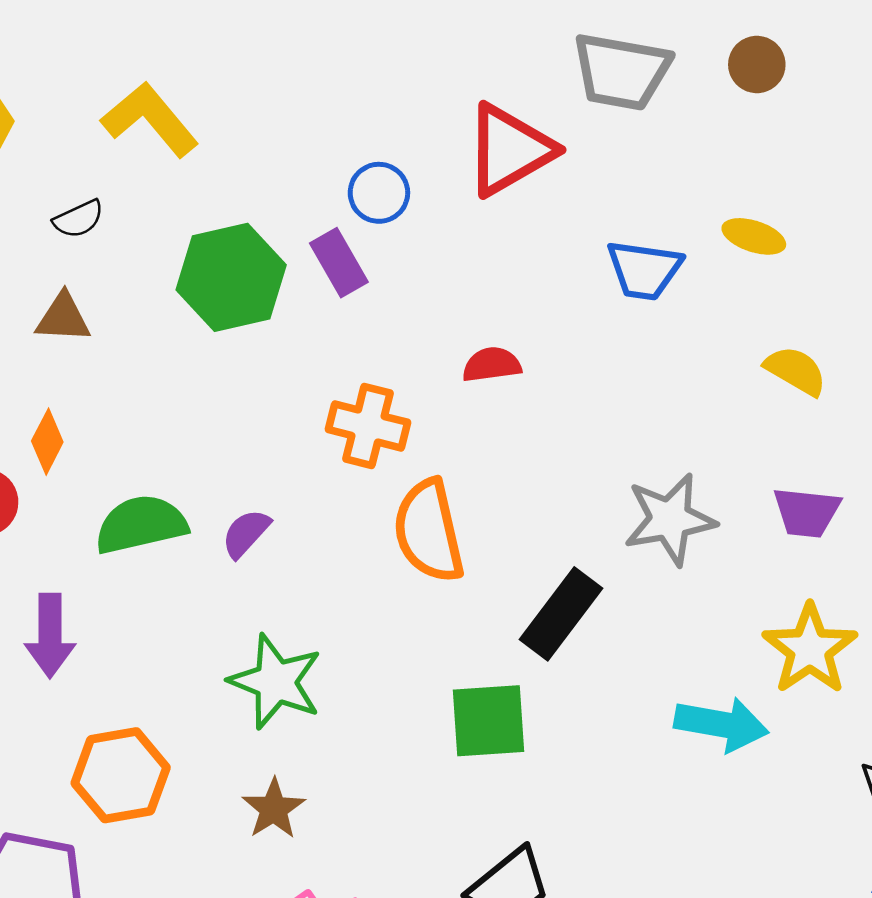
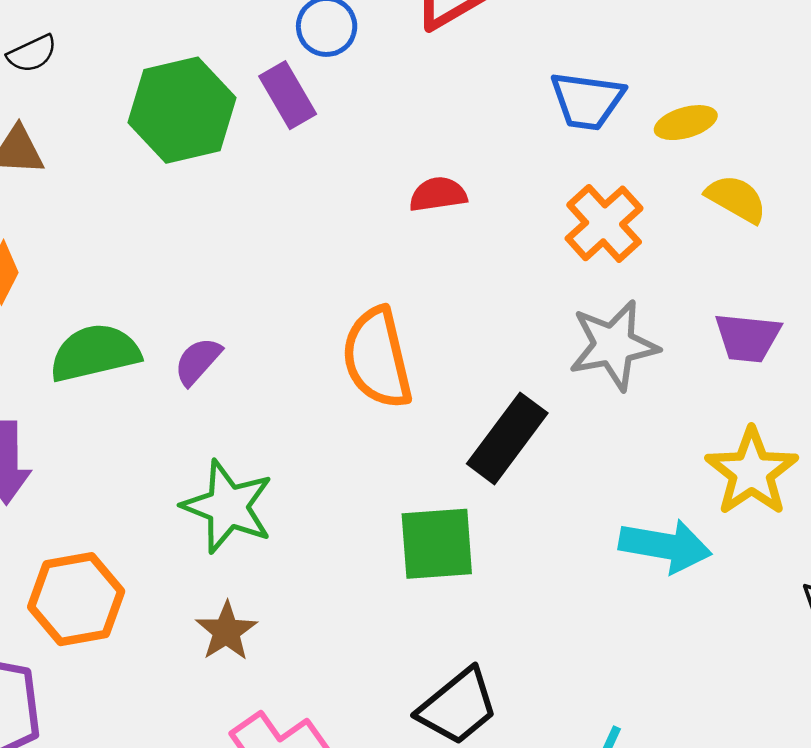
yellow ellipse: (754, 236) -> (686, 123), moved, turned -34
orange cross: (368, 426) -> (604, 223), moved, turned 34

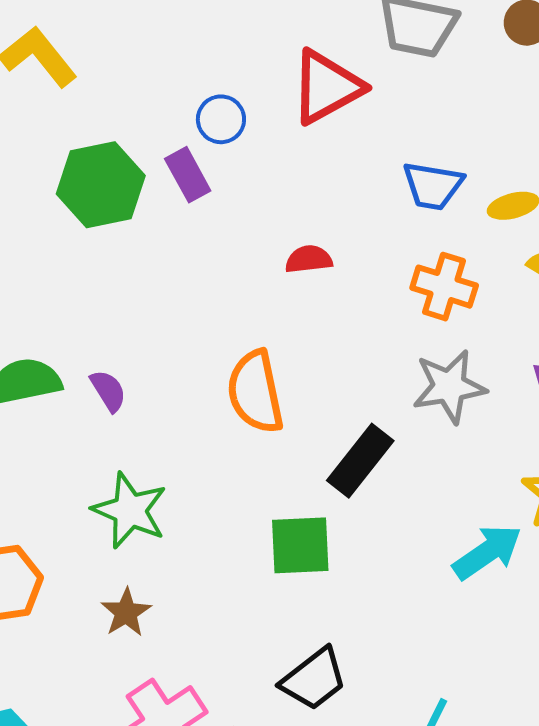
orange cross: (604, 223) -> (444, 287), turned -32
purple semicircle: (198, 361) -> (108, 391), turned 105
cyan arrow: (665, 546) -> (487, 552), turned -46

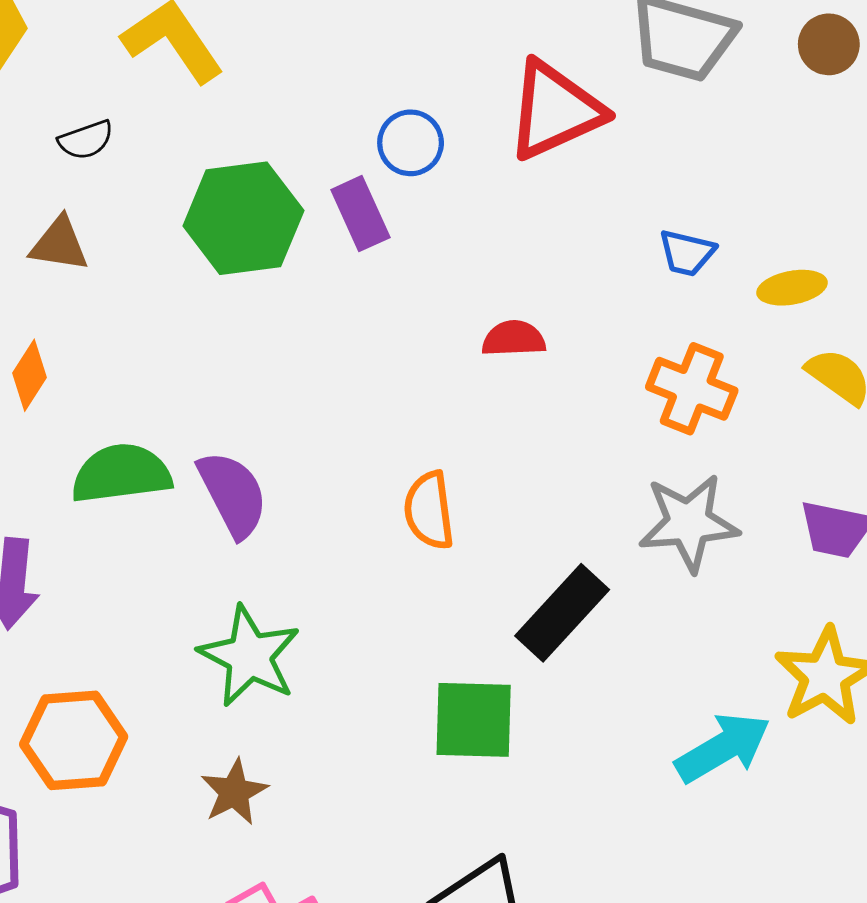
blue trapezoid: (433, 186) -> (687, 253), size x0.7
purple semicircle: (108, 391) -> (233, 494), size x1.5
orange semicircle: (255, 392) -> (429, 510), size x0.7

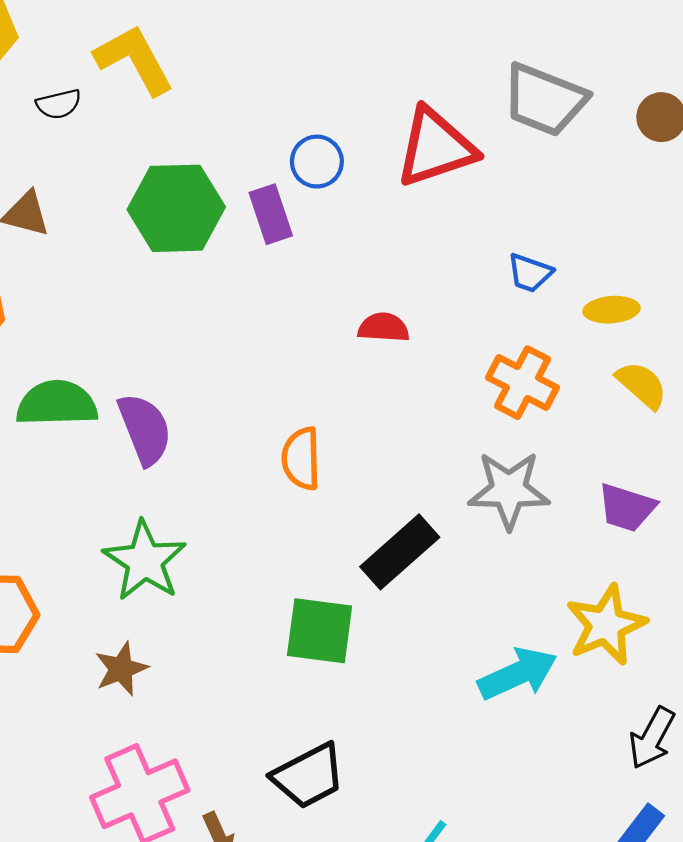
black semicircle: (86, 140) -> (59, 104), moved

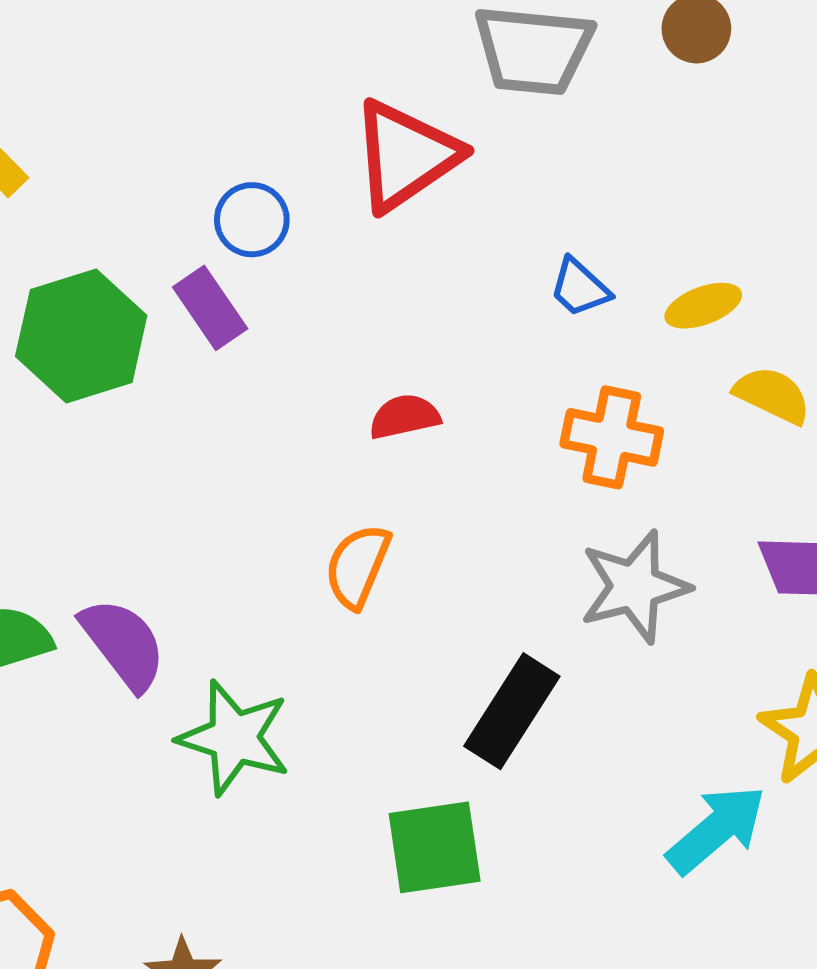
blue trapezoid: (530, 273) -> (580, 288), turned 39
orange semicircle: (301, 459) -> (357, 566), moved, turned 40
green star: (145, 561) -> (234, 738), moved

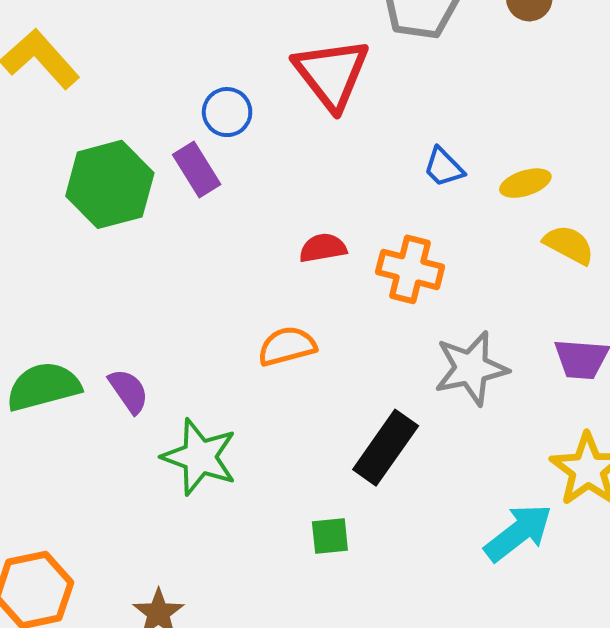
red triangle: (406, 155) -> (331, 74), turned -36
orange cross: (612, 437) -> (410, 269), moved
orange semicircle: (357, 566) -> (287, 346), turned 50
purple semicircle: (123, 644) -> (129, 391), size x0.7
green square: (435, 847) -> (330, 536), size x0.6

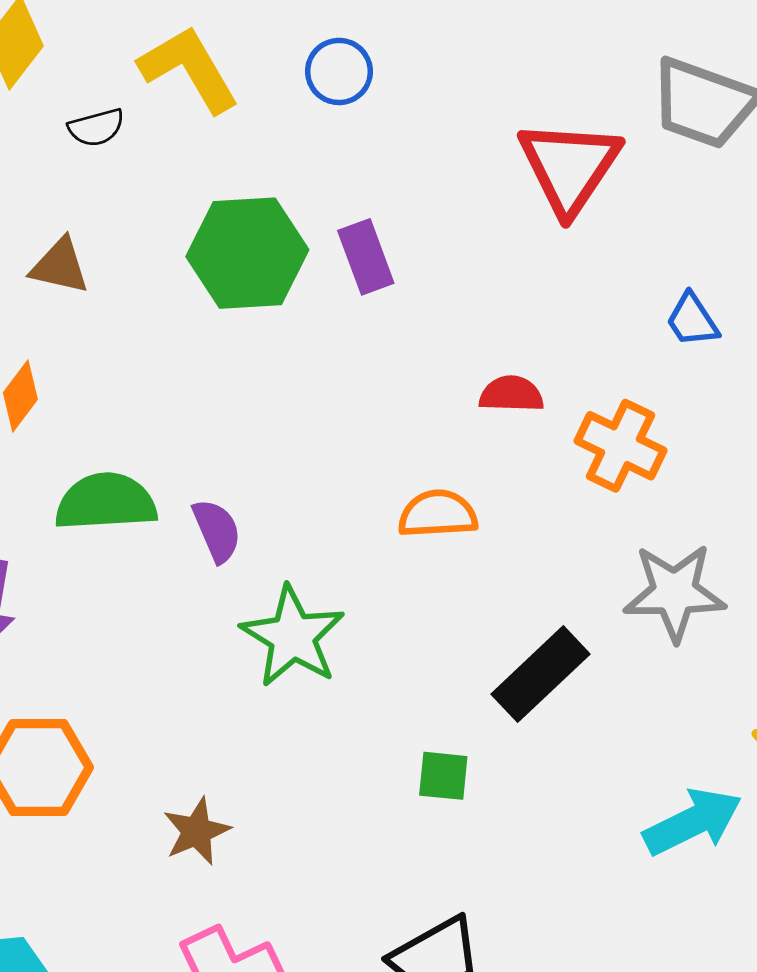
blue circle: (227, 112) -> (339, 71), moved

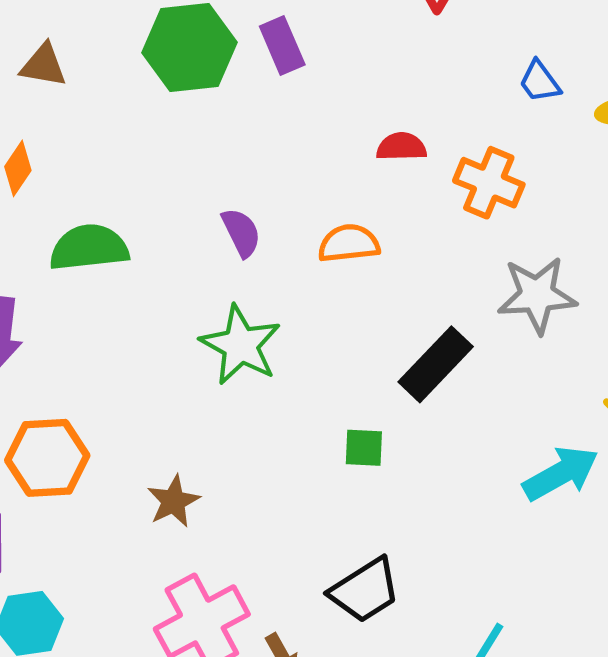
purple semicircle: (217, 531) -> (241, 232), moved

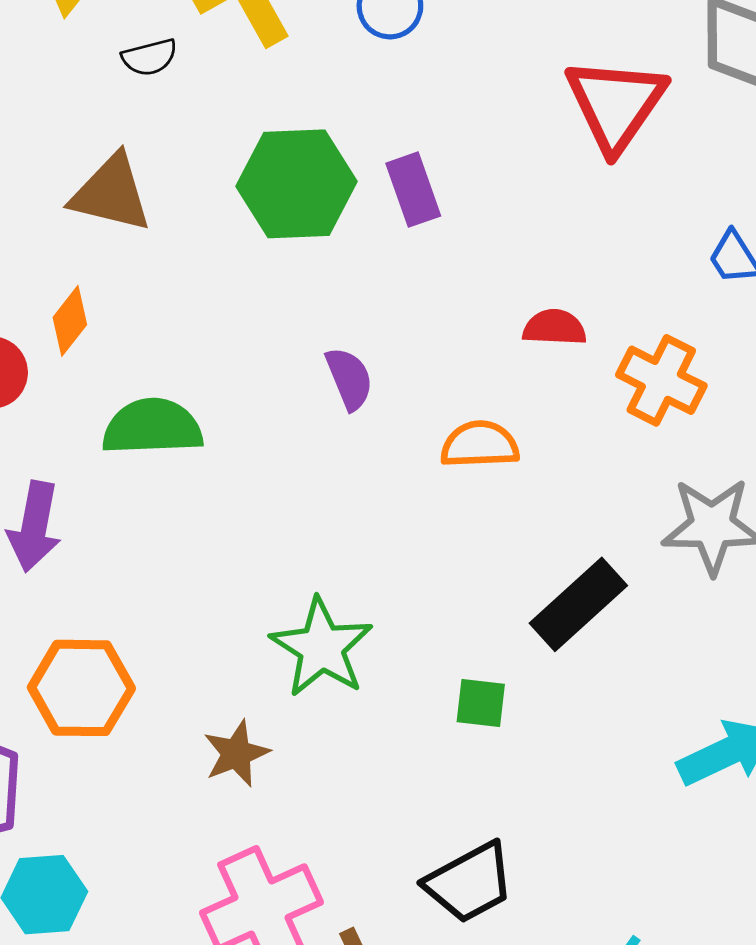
brown triangle: (43, 65) -> (111, 193), size x1.4
purple semicircle: (241, 232) -> (349, 379), moved
green star: (241, 345) -> (322, 648), moved

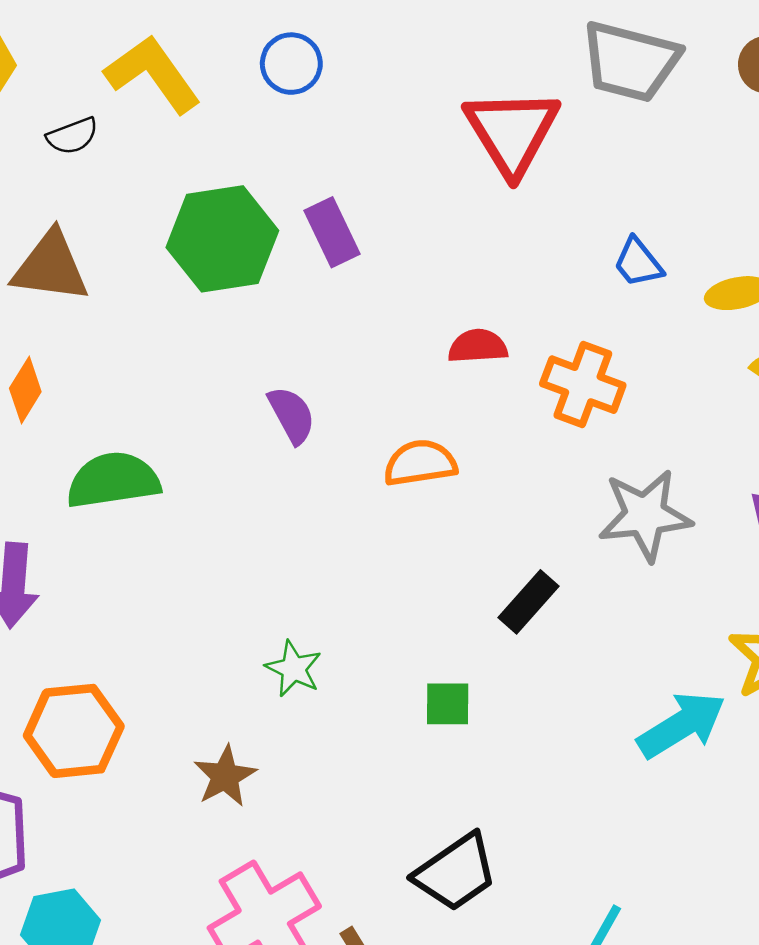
black rectangle: (578, 604) -> (529, 602), size x0.7
green star: (322, 648) -> (294, 669), size x0.6

